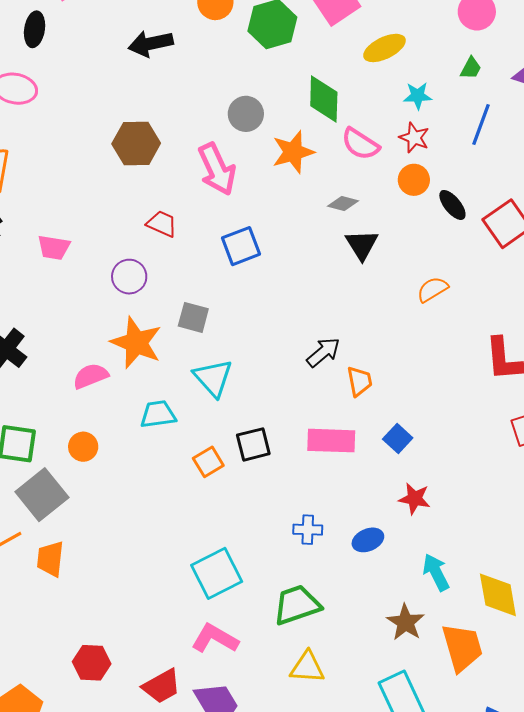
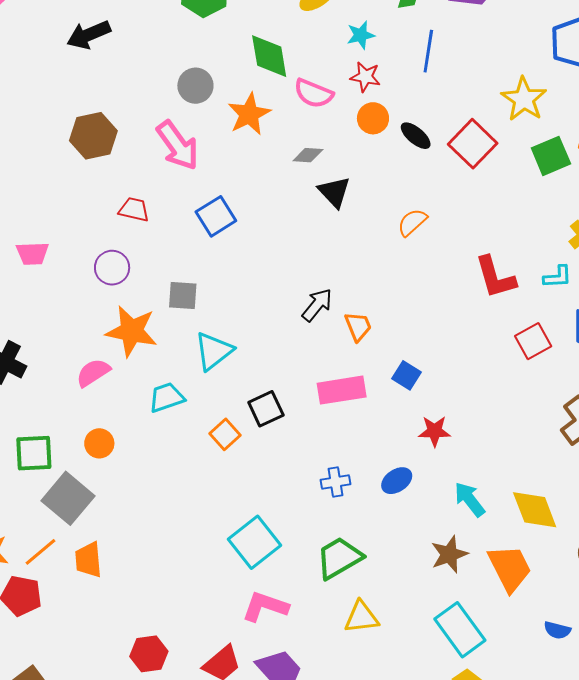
cyan triangle: (213, 378) -> (214, 351), turned 45
brown star: (406, 622) -> (449, 554), turned 30

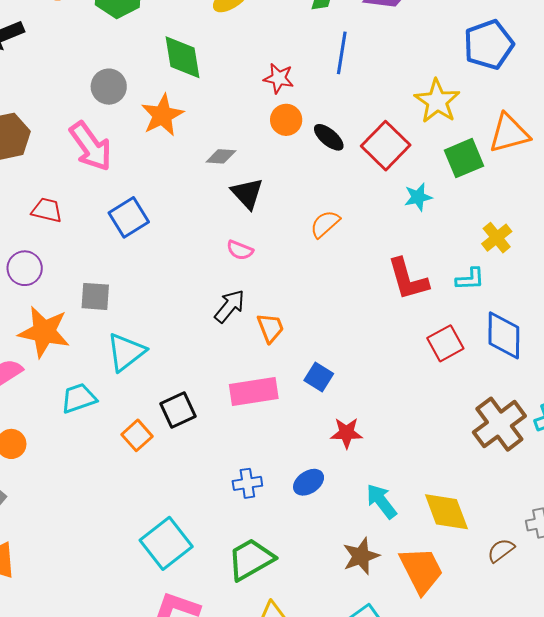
cyan star: (361, 35) -> (418, 197), moved
pink semicircle: (314, 93) -> (240, 250), moved, size x0.7

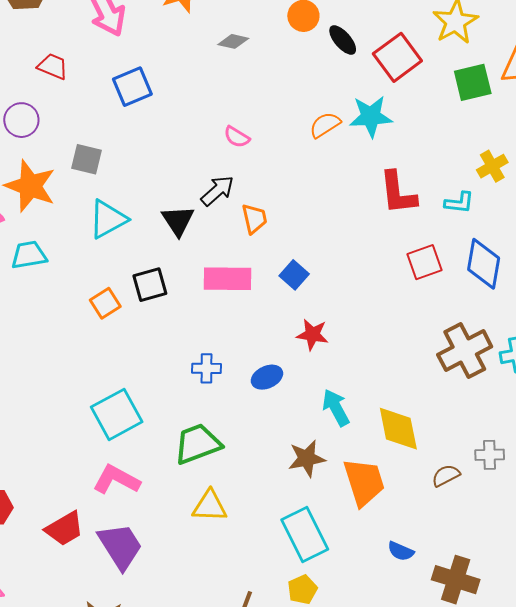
black triangle: (247, 193) -> (178, 221), moved
cyan star: (418, 197) -> (371, 116), moved, size x1.5
cyan trapezoid: (79, 398) -> (29, 255), moved

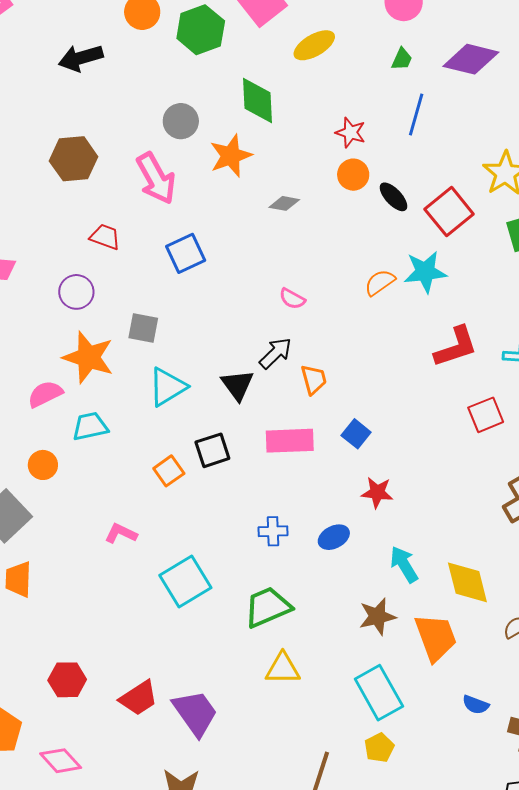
red L-shape: (398, 193) -> (456, 347), turned -99
pink L-shape: (116, 480) -> (121, 533), moved, size x0.7

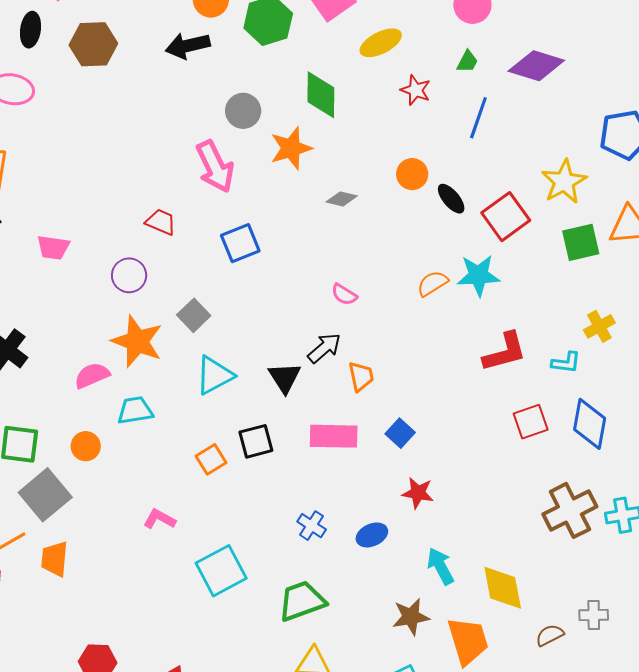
black arrow: (81, 58) -> (188, 46), moved
red star: (351, 132) -> (416, 90), moved
brown hexagon: (74, 159) -> (93, 44), moved
gray square: (143, 328) -> (194, 315), turned 32
blue cross: (273, 531) -> (312, 526), turned 32

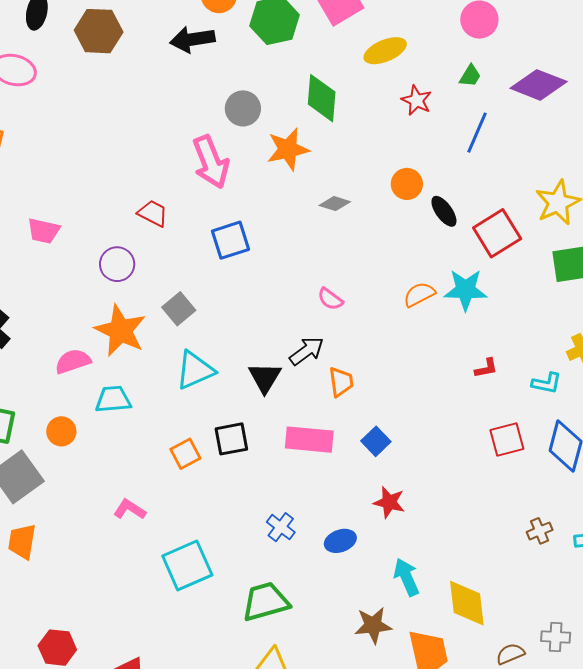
red L-shape: (505, 352) -> (486, 368), size x0.5
brown cross: (570, 510) -> (540, 531), size x0.5

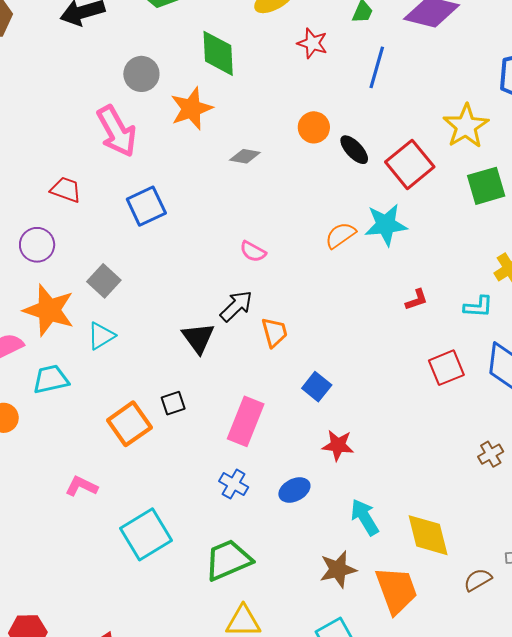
cyan triangle: (195, 370) -> (101, 336), moved, size x0.7
black square: (231, 439) -> (173, 403), size x0.7
pink rectangle: (309, 440) -> (246, 421), moved, turned -66
orange square: (185, 454) -> (129, 424), size x1.4

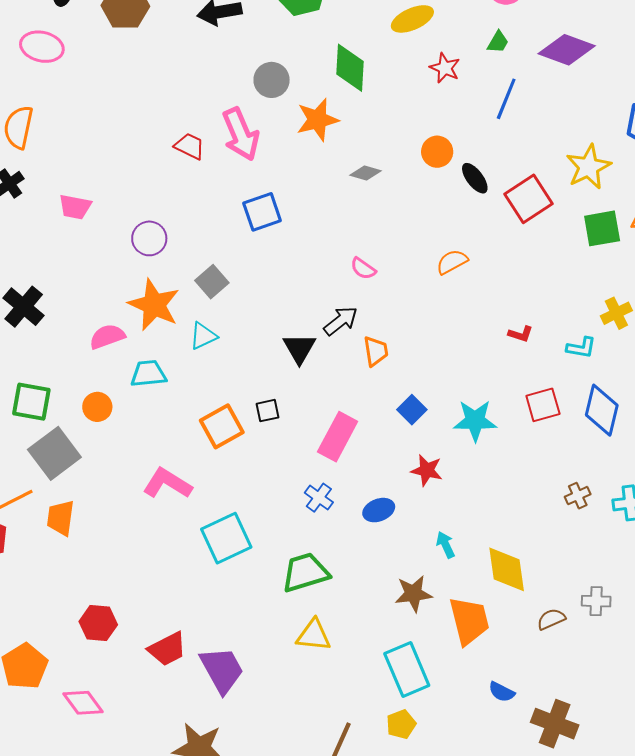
red trapezoid: (66, 190) -> (189, 146), moved
cyan star: (386, 225) -> (475, 421), moved
red L-shape: (416, 300) -> (521, 334), turned 30
pink L-shape: (81, 486) -> (167, 483), size x1.5
cyan arrow: (365, 517) -> (446, 545), size x0.7

